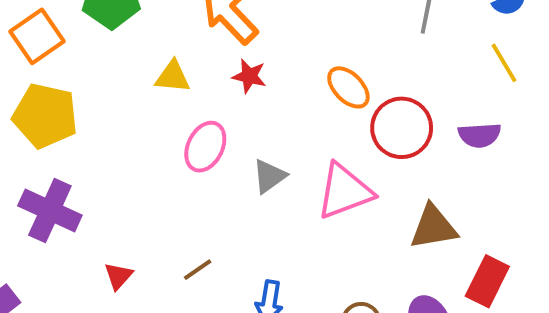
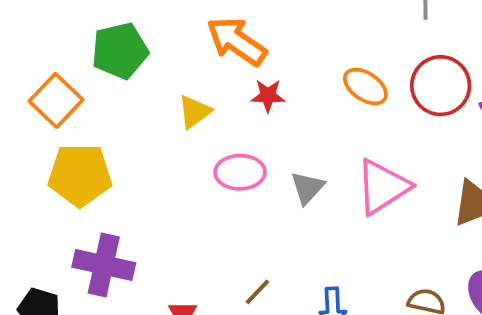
yellow triangle: (173, 77) -> (194, 112), turned -30
red circle: (402, 128) -> (441, 86), moved
pink ellipse: (205, 147) -> (240, 172), turned 75

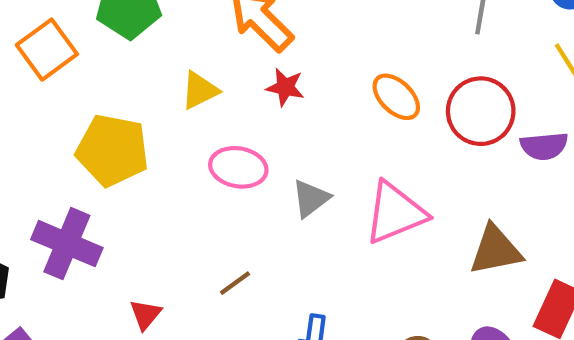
yellow pentagon: (80, 175) -> (112, 150), moved
brown line: (257, 292) -> (235, 283), moved

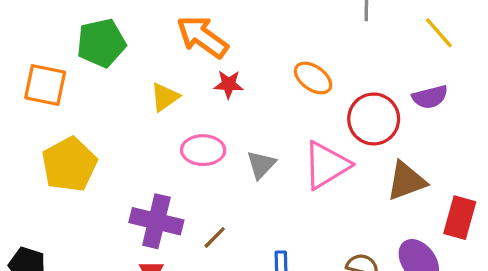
orange square: (47, 50) -> (45, 85), turned -33
red circle: (481, 111) -> (374, 119), moved
yellow pentagon: (112, 150) -> (69, 164), moved, turned -30
purple cross: (67, 244) -> (156, 221), moved

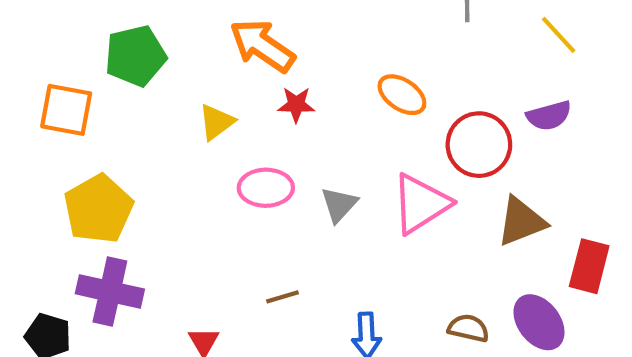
purple cross: (156, 221) -> (110, 291), moved
brown line: (215, 237) -> (282, 297), turned 30

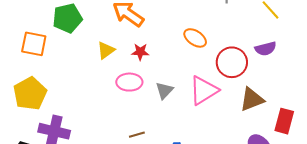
red star: (296, 105) -> (140, 52), moved
yellow pentagon: (98, 209) -> (30, 94), moved

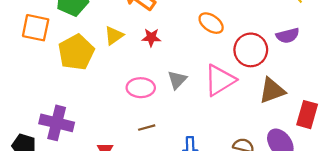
pink ellipse: (129, 82) -> (141, 88), moved
yellow pentagon: (30, 94) -> (76, 52), moved

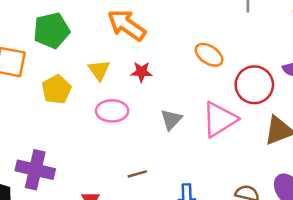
yellow triangle: (114, 36) -> (99, 70), turned -30
yellow pentagon: (76, 52) -> (56, 89), size x0.7
pink ellipse: (141, 88) -> (112, 111), moved

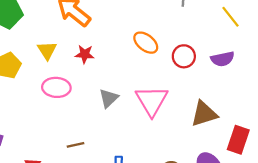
red circle: (254, 85) -> (184, 56), moved, size x0.7
pink triangle: (220, 119) -> (152, 101), turned -32

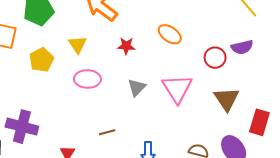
red star: (85, 54) -> (126, 46), moved
red circle: (184, 56) -> (215, 58), moved
brown triangle: (204, 114) -> (227, 99), turned -44

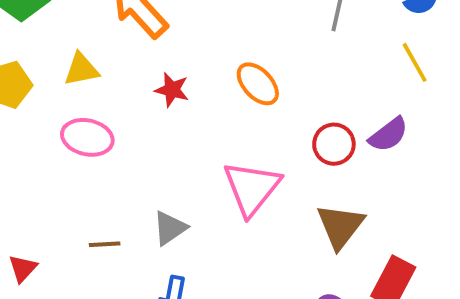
yellow triangle: (78, 45) -> (81, 69), turned 42
purple semicircle: (242, 47) -> (388, 135), turned -35
gray triangle: (137, 88) -> (170, 228), moved

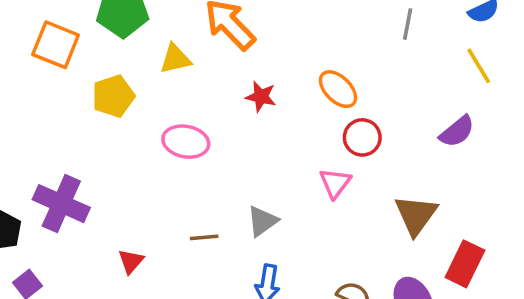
yellow triangle: (81, 69) -> (175, 59), moved
red circle: (334, 144) -> (362, 137), moved
pink triangle: (252, 188) -> (335, 183), size x0.6

